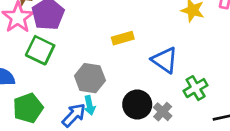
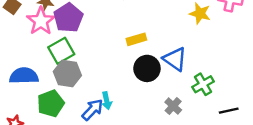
green square: (40, 50) -> (61, 51), turned 35
gray hexagon: (90, 78) -> (67, 73), moved
black circle: (137, 104) -> (147, 68), moved

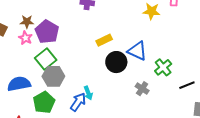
pink star: (41, 21) -> (25, 38), size x0.6

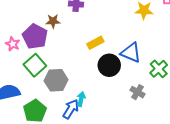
brown star: (27, 22) -> (53, 21), moved
gray hexagon: (53, 76) -> (56, 80), moved
cyan arrow: (88, 93) -> (81, 99), turned -144

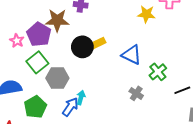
brown star: (53, 21) -> (57, 20), size x1.6
black circle: (109, 65) -> (82, 47), moved

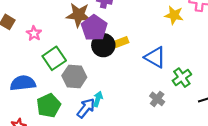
purple pentagon: (39, 34) -> (94, 28), moved

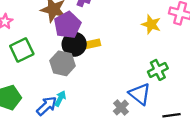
blue triangle: (155, 57) -> (140, 94), moved
gray hexagon: (74, 77) -> (62, 63), moved
green cross: (182, 78) -> (158, 70), moved

